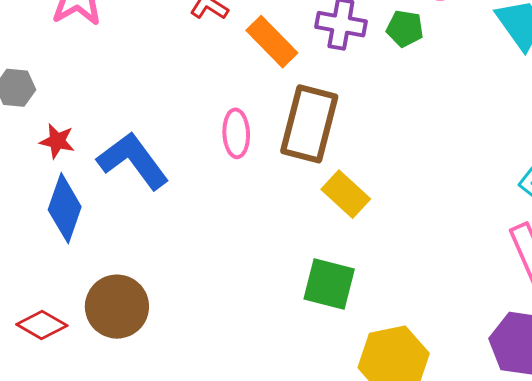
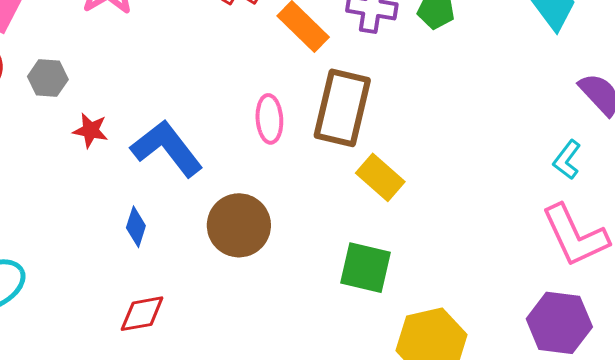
blue diamond: (65, 208) -> (136, 227), moved, size x0.6
brown circle: (117, 307) -> (239, 225), moved
red diamond: (42, 325) -> (142, 314), moved, turned -39

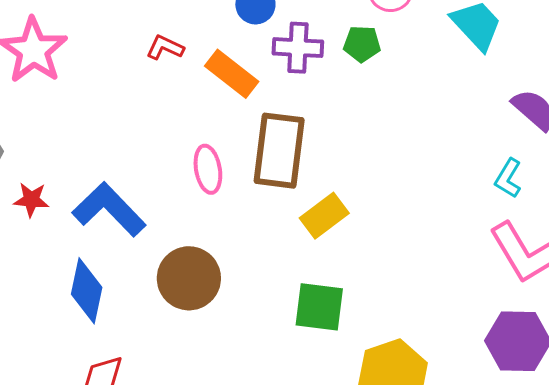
yellow rectangle: (380, 177) -> (324, 216), turned -72
blue diamond: (136, 227) -> (87, 291), size x1.6

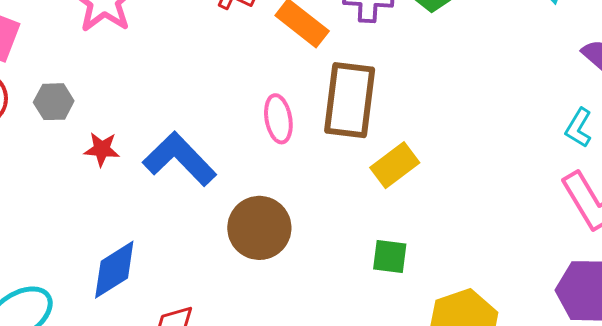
blue diamond: (87, 291) -> (114, 270), moved, turned 46
green square: (319, 307) -> (390, 256), size x0.7

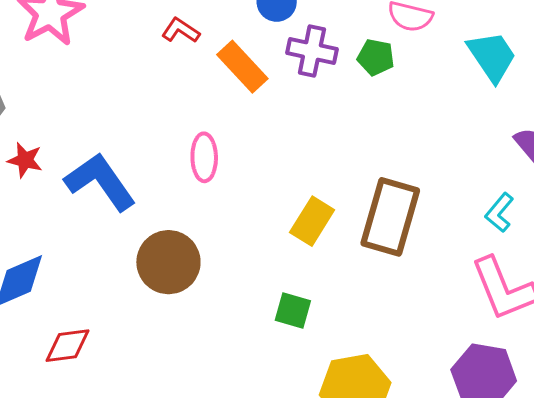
brown rectangle: (350, 100) -> (390, 217), moved
yellow rectangle: (395, 165) -> (312, 221), turned -30

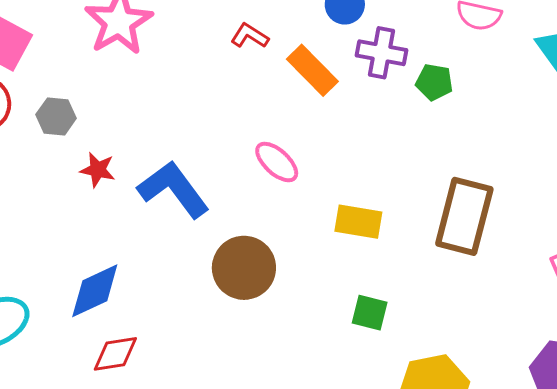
green pentagon: (376, 57) -> (434, 82), moved
pink ellipse: (204, 157) -> (277, 162), turned -45
yellow rectangle: (312, 221) -> (358, 222), moved, turned 69
red diamond: (68, 346) -> (115, 354), moved

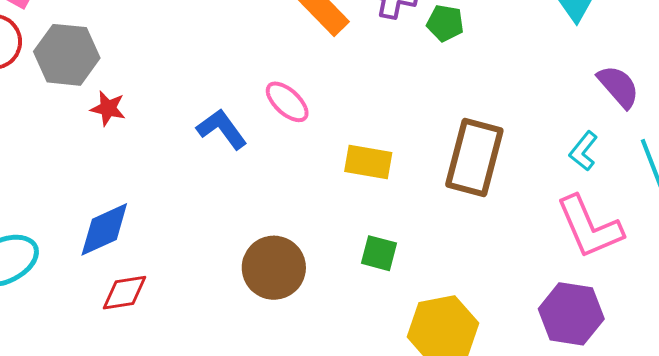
gray hexagon: (56, 116) -> (67, 55), size x1.6
blue L-shape: (174, 189) -> (222, 129), moved, size x0.7
brown circle: (244, 268) -> (274, 268), moved

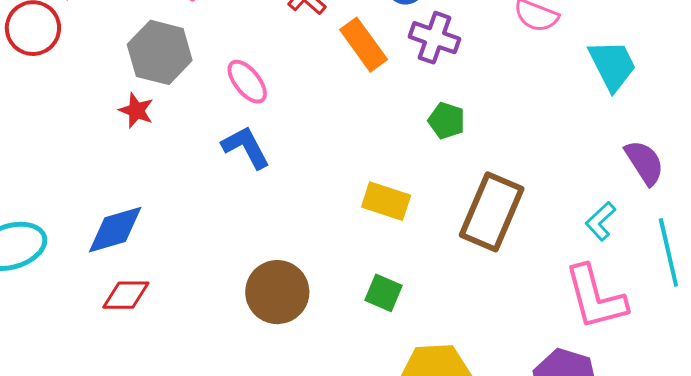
green pentagon: (445, 23) -> (447, 121), moved
gray hexagon: (67, 55) -> (160, 52), moved
pink ellipse: (287, 102) -> (247, 82), moved

